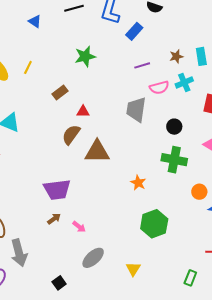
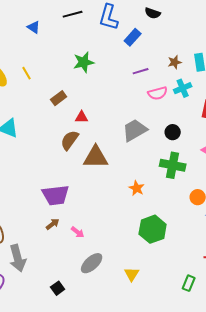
yellow line: (28, 67) -> (27, 73), turned -56
gray trapezoid: (136, 110) -> (135, 130), moved, turned 52

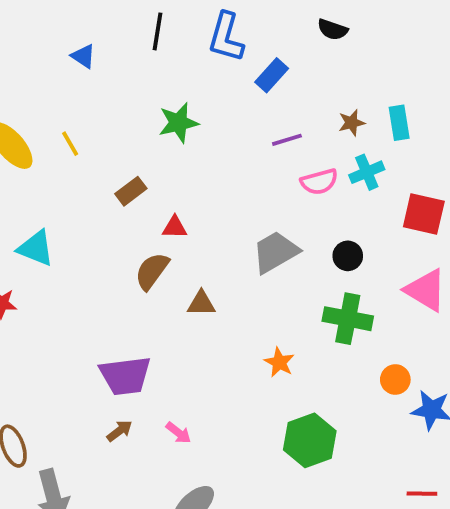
black semicircle: (153, 13) -> (333, 30), moved
black line: (73, 14) -> (158, 31), turned -66
brown triangle: (96, 157) -> (201, 303), size x0.6
pink arrow: (78, 232) -> (178, 433), moved

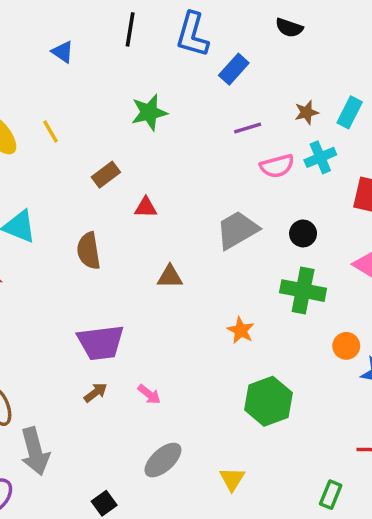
cyan rectangle: (399, 123) -> (350, 112), turned 36
brown semicircle: (152, 271) -> (89, 251), moved, turned -45

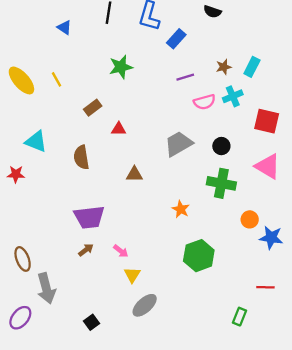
gray ellipse: (163, 460) -> (145, 305), moved
yellow triangle: (232, 479) -> (132, 275), moved

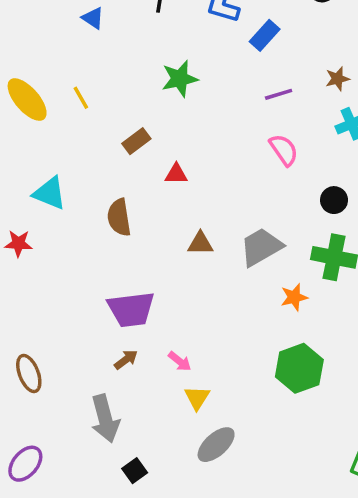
pink semicircle: (204, 102) -> (284, 150), moved, turned -110
gray trapezoid: (178, 144) -> (261, 247), moved
orange star: (181, 209) -> (294, 297), moved, turned 30
gray arrow: (46, 288) -> (105, 419), moved

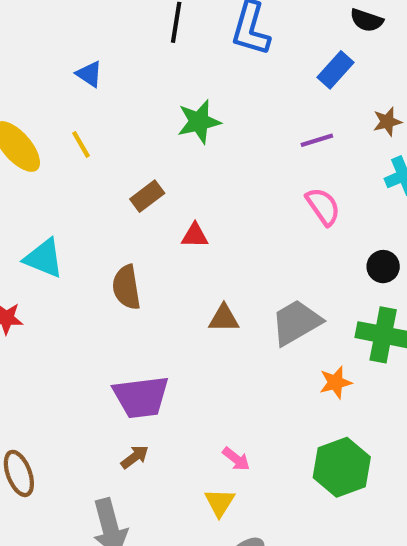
blue triangle: (93, 18) -> (89, 74), moved
blue rectangle: (265, 35) -> (336, 70), moved
pink arrow: (180, 361) -> (236, 459), moved

